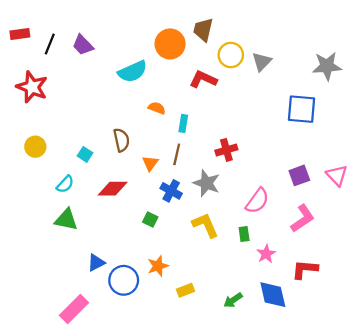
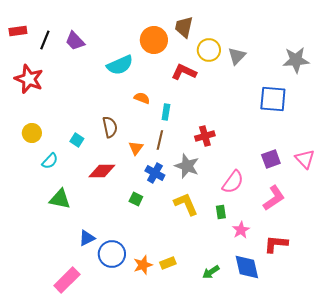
cyan semicircle: (65, 184) -> (50, 161), moved
orange star: (158, 266) -> (143, 265), moved

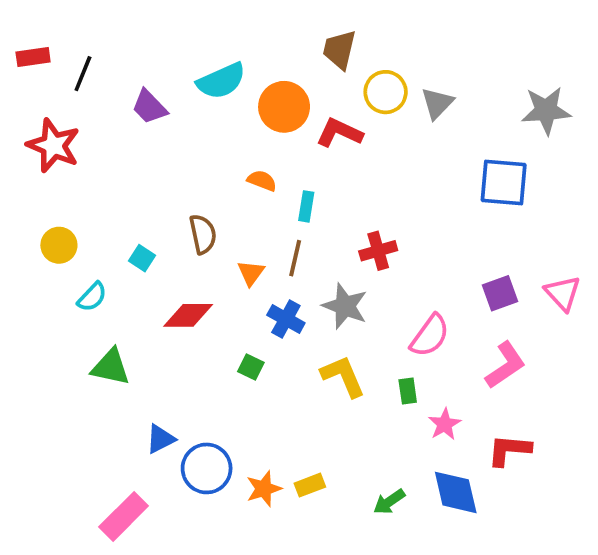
orange circle: (154, 40) -> (284, 107), moved
purple trapezoid: (75, 41) -> (149, 107), moved
cyan semicircle: (120, 65) -> (221, 81), moved

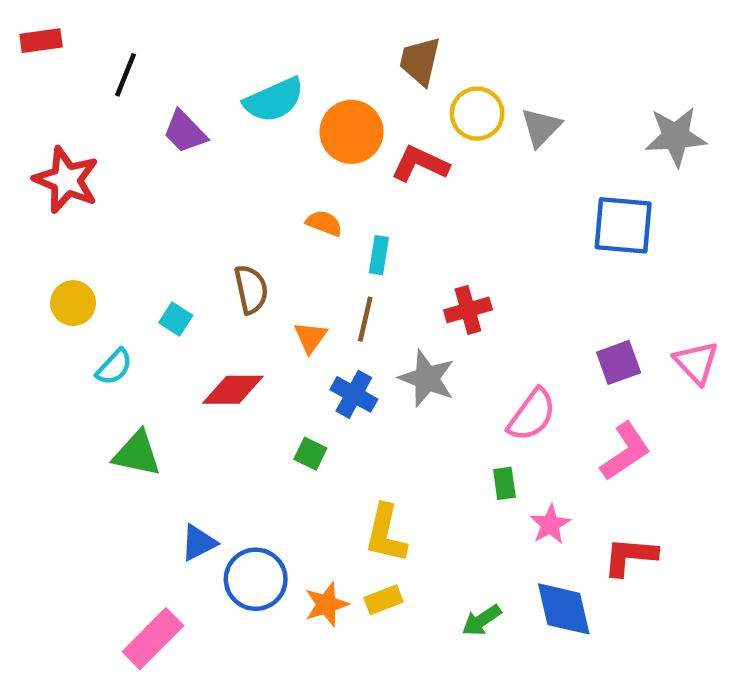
red rectangle: (33, 57) -> (41, 41), moved
black line: (83, 74) -> (126, 75), moved
yellow L-shape: (343, 376) -> (386, 534), moved, turned -144

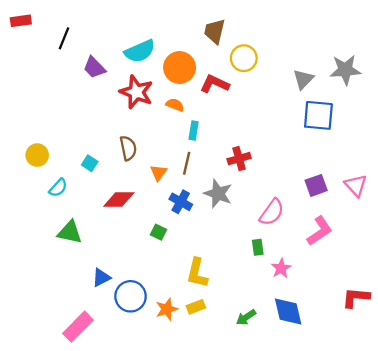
gray triangle: (541, 127) -> (303, 79), moved
red star: (66, 180) -> (136, 92), moved
orange semicircle: (324, 223) -> (175, 105), moved
red L-shape: (630, 556) -> (356, 297), moved

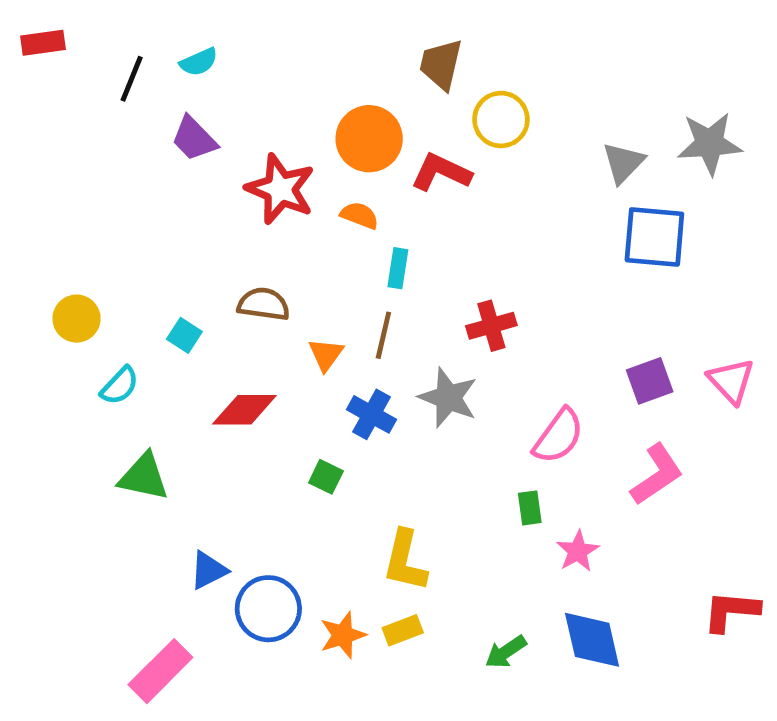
cyan semicircle: (140, 51) -> (199, 62), moved, size x0.6
brown semicircle: (128, 148) -> (264, 304), turned -70

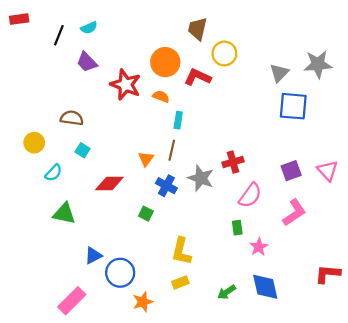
brown semicircle: (264, 304) -> (72, 118), moved
red cross: (491, 326) -> (233, 162), moved
orange star: (343, 635) -> (143, 302), moved

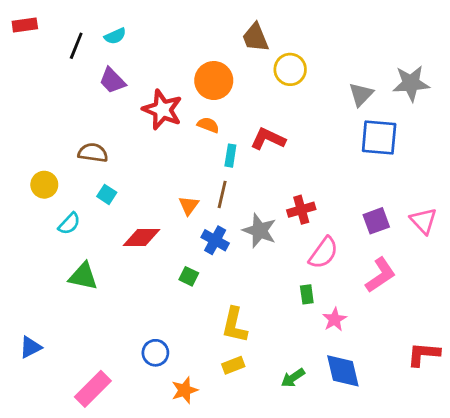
brown trapezoid: (198, 29) -> (255, 37), turned -35
red L-shape: (198, 77) -> (268, 139), moved
blue triangle: (93, 256) -> (30, 347), moved
blue circle: (120, 273) -> (155, 353), size x0.7

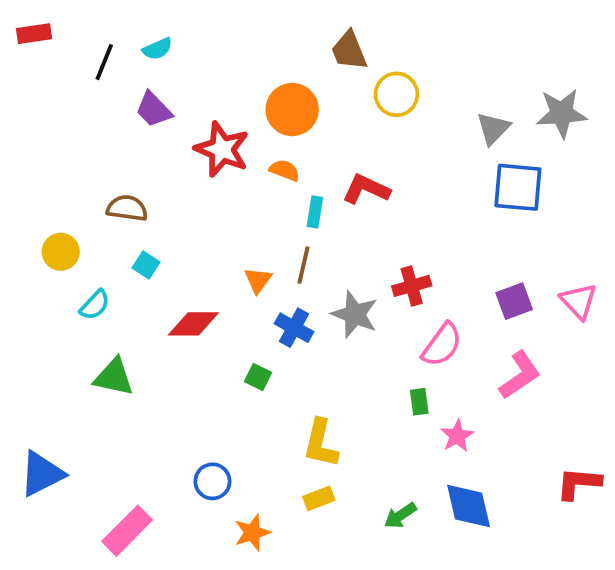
blue triangle: (30, 347) -> (42, 474), size x1.5

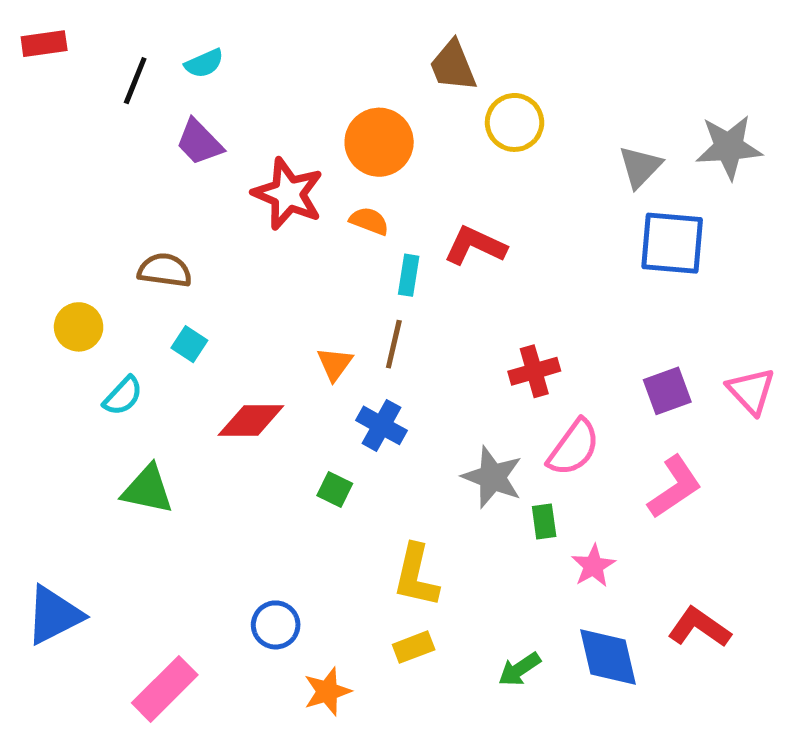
gray star: (355, 314) -> (492, 477), moved
red L-shape: (579, 483) -> (699, 627), moved, turned 30

